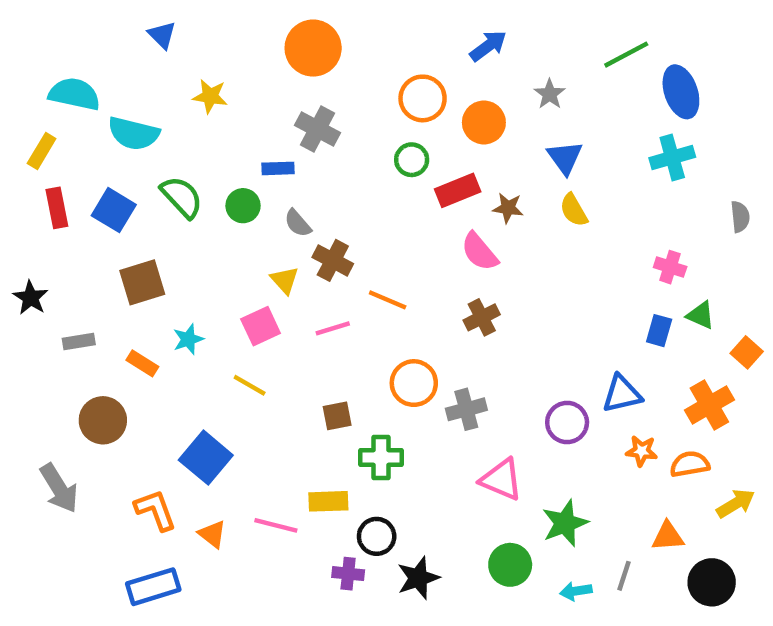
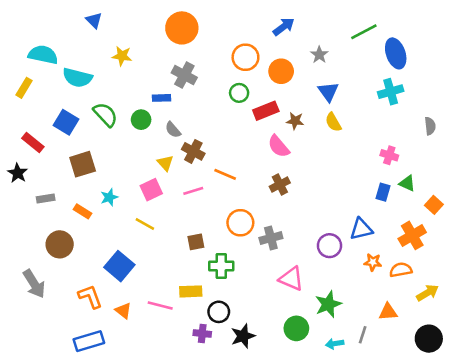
red rectangle: (57, 208) -> (33, 143), moved, turned -40
black circle: (712, 582) -> (429, 339), moved

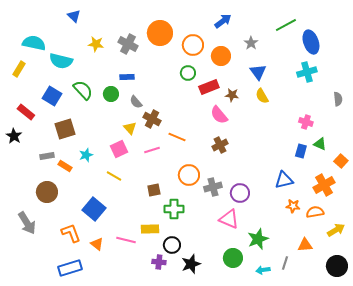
orange circle: (182, 28) -> (160, 33), moved
gray cross: (184, 75) -> (128, 44), moved
gray rectangle: (46, 199) -> (47, 156), moved
purple circle: (329, 246) -> (240, 193), moved

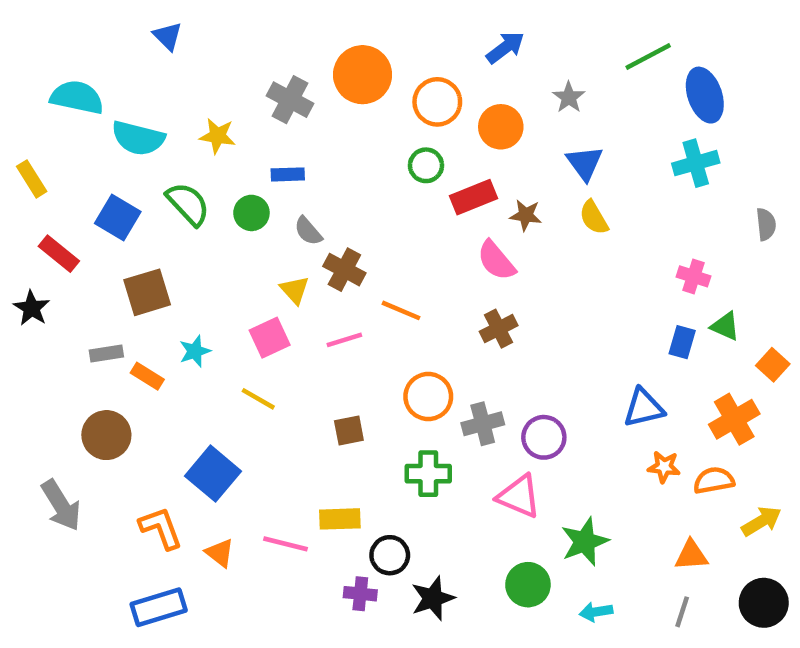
yellow star: (96, 44) -> (217, 136), moved
yellow rectangle: (19, 69) -> (32, 179), moved, turned -63
green cross: (174, 209) -> (428, 474), moved
gray line: (285, 263) -> (682, 612), moved

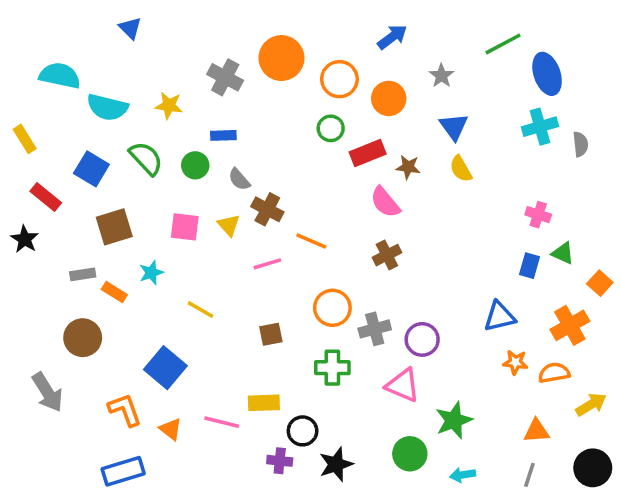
gray semicircle: (766, 224) -> (580, 144), moved
pink square: (270, 338) -> (185, 227), moved, turned 32

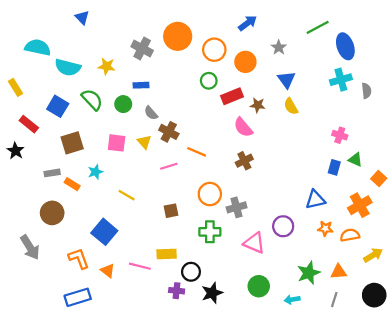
purple circle: (422, 339) -> (283, 226), moved
green star: (454, 420) -> (309, 273), moved

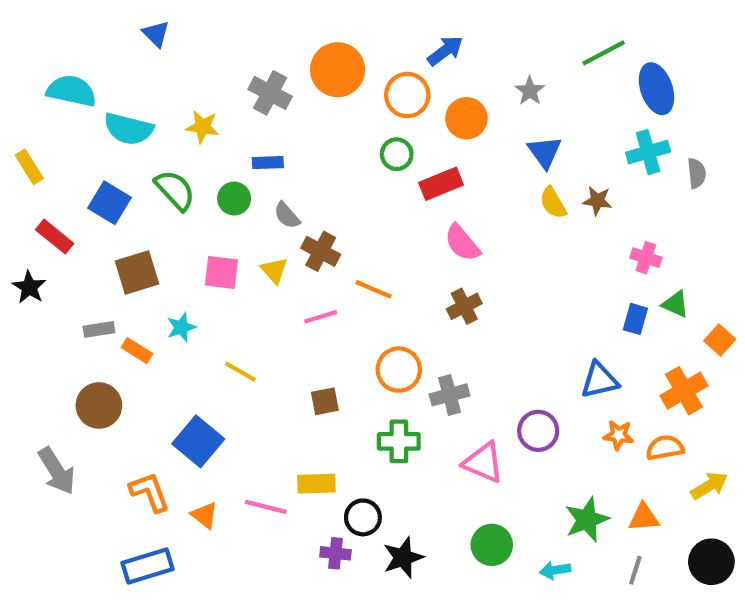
blue arrow: (248, 23) -> (445, 51), moved
brown star: (258, 105) -> (597, 201), moved

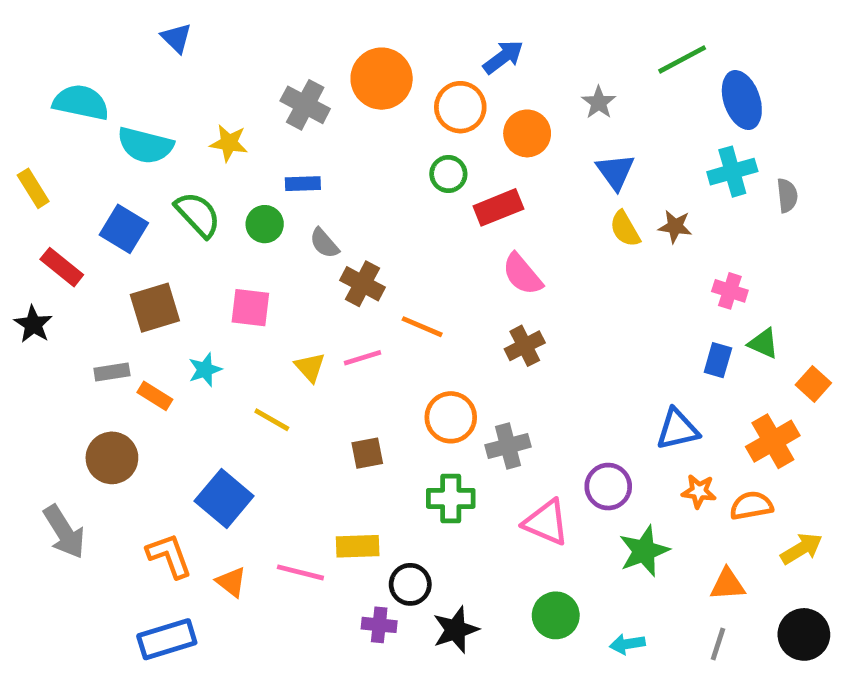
yellow triangle: (274, 270) -> (310, 367), moved
green star: (587, 520) -> (644, 551), moved

